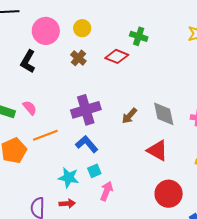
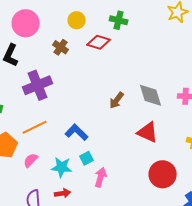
yellow circle: (82, 28) -> (77, 20), moved
pink semicircle: (30, 108) -> (31, 160), moved, turned -91
purple cross: (86, 110) -> (38, 85), moved

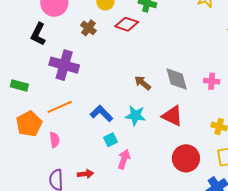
purple cross: (38, 85) -> (64, 65), turned 36
brown arrow: (117, 100) -> (143, 83), turned 90
pink semicircle: (31, 160) -> (55, 140), turned 126
cyan star: (62, 167) -> (135, 116), moved

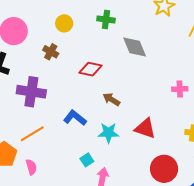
red diamond: (127, 24) -> (91, 69), moved
gray diamond: (177, 79) -> (135, 47), moved
blue L-shape: (101, 113) -> (75, 118), moved

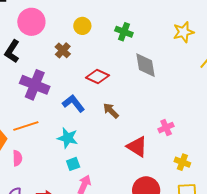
pink cross: (180, 89) -> (166, 128), moved, turned -35
blue L-shape: (75, 118) -> (73, 103), moved
cyan star: (108, 133) -> (68, 138), moved

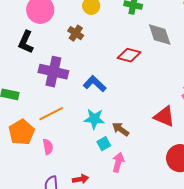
red diamond: (97, 76) -> (129, 55), moved
brown arrow: (111, 111) -> (121, 129), moved

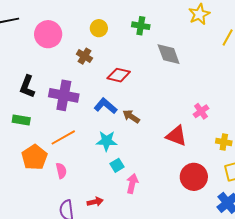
black L-shape: (26, 42) -> (27, 87), moved
red diamond: (129, 55) -> (119, 75), moved
brown arrow: (121, 129) -> (131, 116), moved

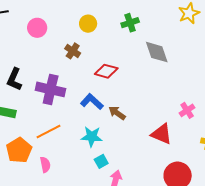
green cross: (141, 26) -> (130, 23), turned -30
pink circle: (48, 34) -> (37, 28), size x0.7

